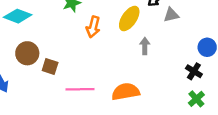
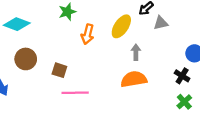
brown square: (50, 66) -> (59, 70), moved
orange semicircle: (126, 92) -> (134, 79), moved

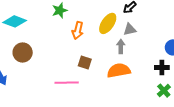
gray triangle: (161, 23) -> (130, 29), moved
brown square: (59, 70) -> (85, 63), moved
black cross: (182, 76) -> (162, 68), turned -32

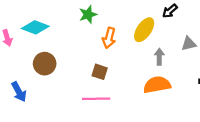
gray triangle: (130, 29) -> (189, 44), moved
brown square: (85, 63) -> (100, 72), moved

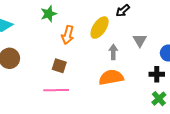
gray triangle: (189, 44) -> (140, 40), turned -48

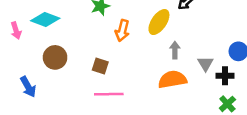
gray triangle: (140, 40) -> (205, 64), moved
brown square: (59, 66) -> (100, 66), moved

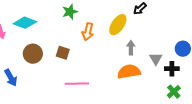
brown square: (100, 66) -> (63, 53), moved

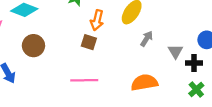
gray arrow: (131, 48) -> (147, 39), turned 32
brown square: (63, 53) -> (89, 42), moved
orange semicircle: (129, 72) -> (144, 83), moved

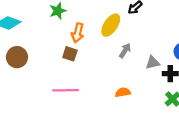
gray triangle: (176, 51) -> (153, 63), turned 48
orange semicircle: (144, 83) -> (123, 92), size x0.6

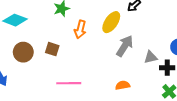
gray arrow: (125, 50) -> (125, 46), size x1.5
brown square: (70, 54) -> (52, 49), moved

